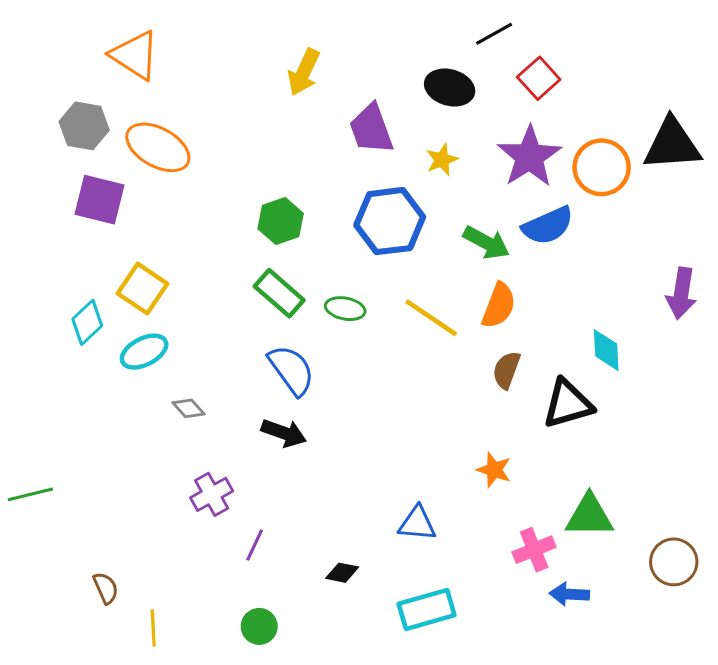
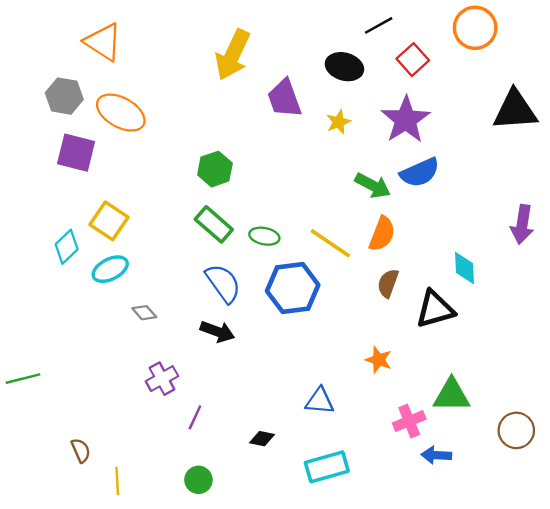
yellow arrow: (304, 72) -> (233, 55), size x1.4
orange circle: (602, 167) -> (475, 28), moved
blue hexagon: (390, 221) -> (293, 288), moved

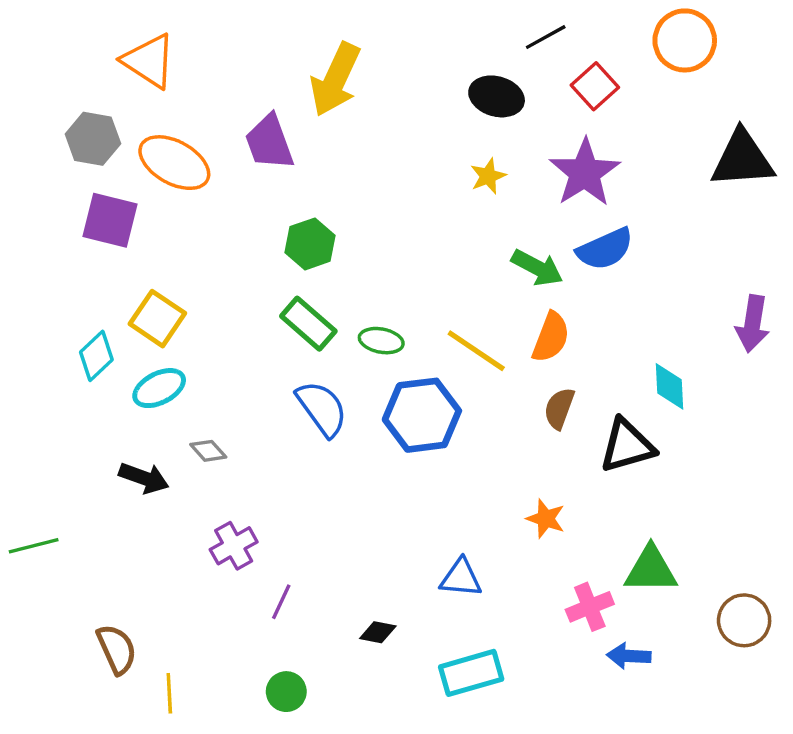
purple trapezoid: (284, 98) -> (269, 142), moved
black arrow: (217, 332) -> (144, 478), moved
brown semicircle: (81, 450) -> (117, 649), size x1.4

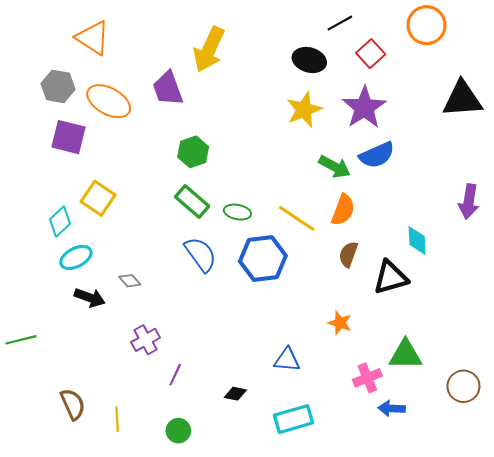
yellow star: (488, 176) -> (304, 110), size x1.6
cyan ellipse: (159, 388) -> (76, 257), moved
yellow line: (169, 693) -> (117, 419), moved

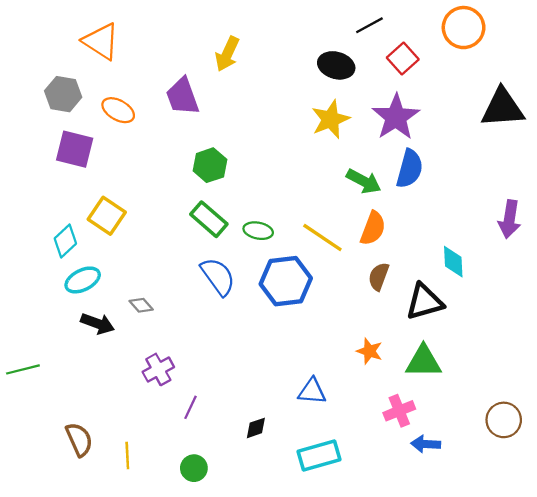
yellow arrow: (209, 49) -> (227, 54), size x0.7
orange ellipse: (109, 101) -> (118, 110), size x0.7
blue semicircle: (377, 155) -> (410, 169), turned -51
green triangle: (405, 355) -> (423, 361), moved
black diamond: (235, 394) -> (256, 428), turned -30

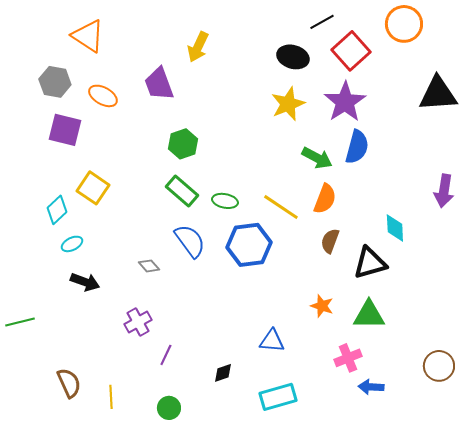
red square: (403, 59) -> (351, 51), size x1.4
cyan ellipse: (83, 280) -> (72, 244), size x0.7
gray diamond: (141, 305) -> (149, 266), moved

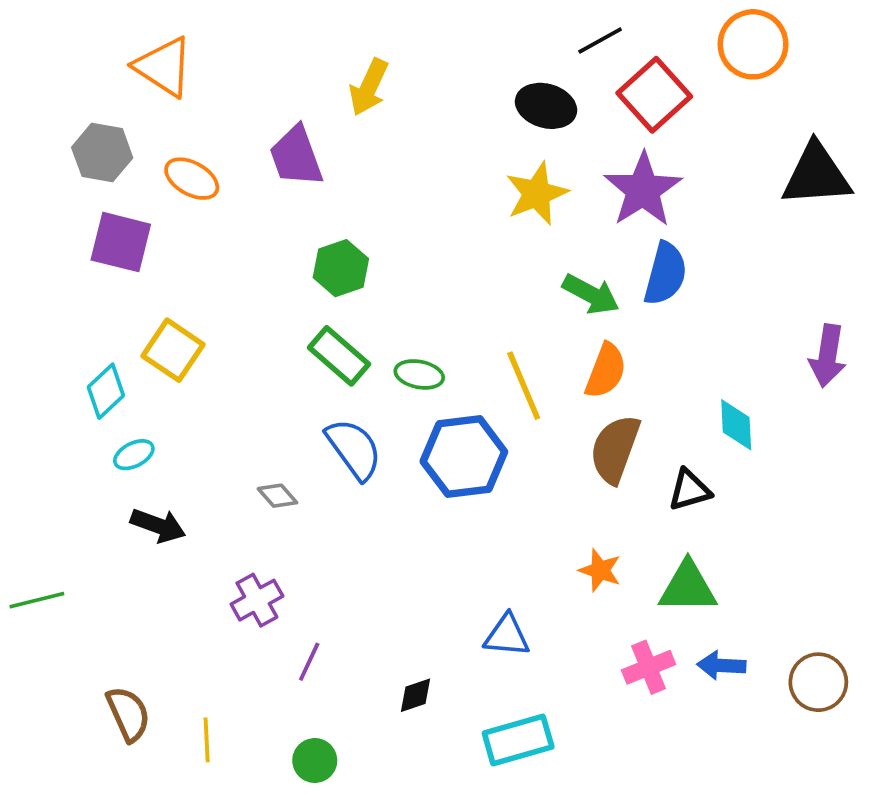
yellow line: (281, 207) -> (524, 386), turned 33
brown semicircle: (330, 241) -> (615, 449), size x1.5
black triangle: (370, 263) -> (690, 490), size x0.7
blue arrow: (371, 387) -> (721, 665), moved

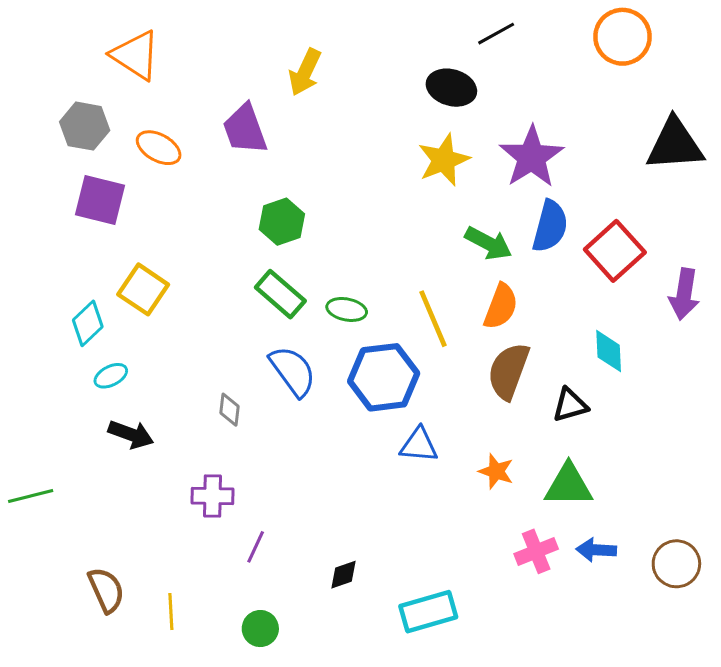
red square: (654, 95) -> (615, 251), moved
gray diamond: (277, 496) -> (229, 410), turned 48
purple cross: (257, 600) -> (213, 496), turned 30
blue triangle: (507, 636) -> (419, 445), moved

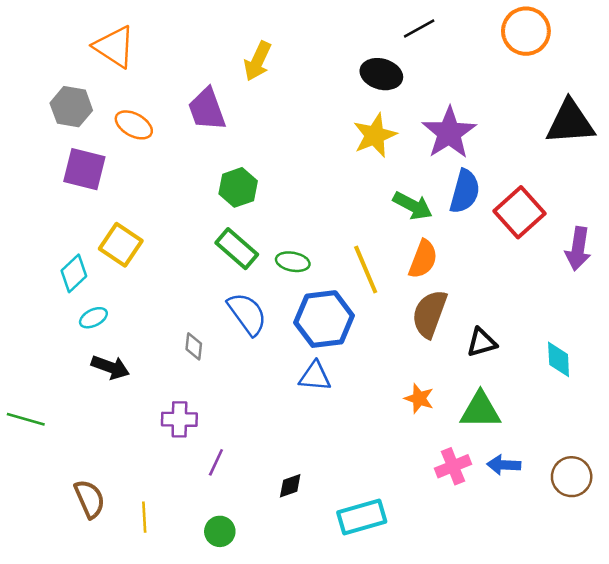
cyan diamond: (609, 351) -> (559, 359), moved
blue triangle: (419, 445) -> (315, 376), moved
green line: (31, 496) -> (26, 419), turned 30

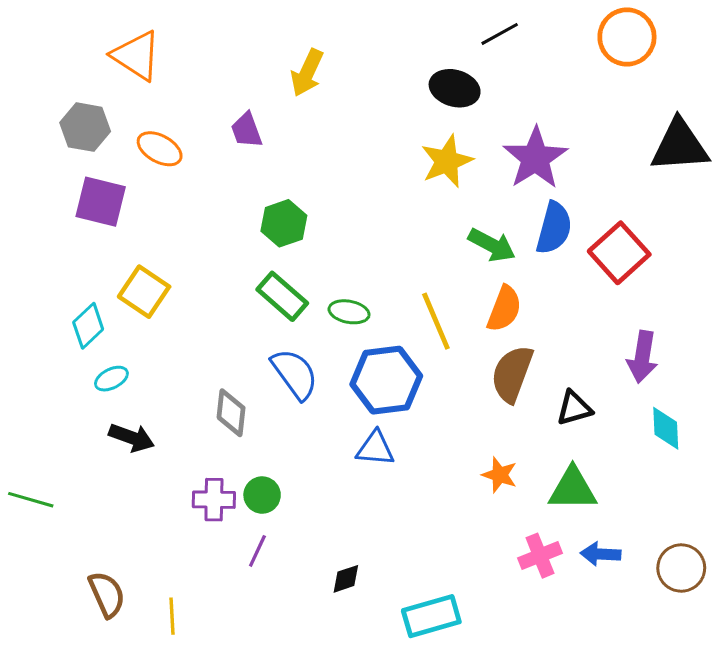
purple trapezoid: (207, 109) -> (247, 130), size x0.7
purple arrow: (578, 249) -> (642, 357), moved
gray diamond: (194, 346) -> (231, 413), size x1.4
green circle: (220, 531) -> (262, 495), moved

